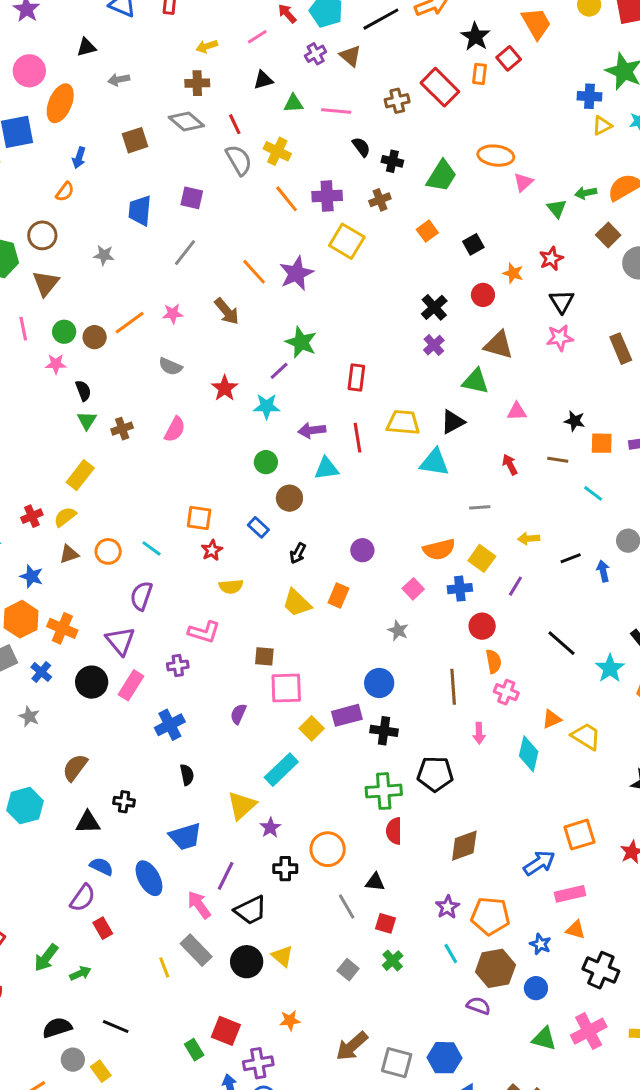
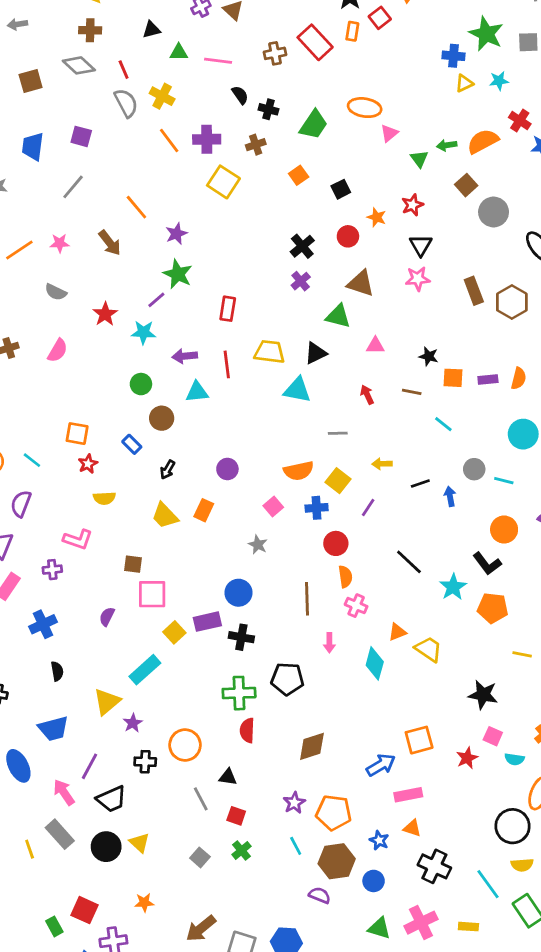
purple star: (296, 273) -> (176, 234), moved, size x0.7

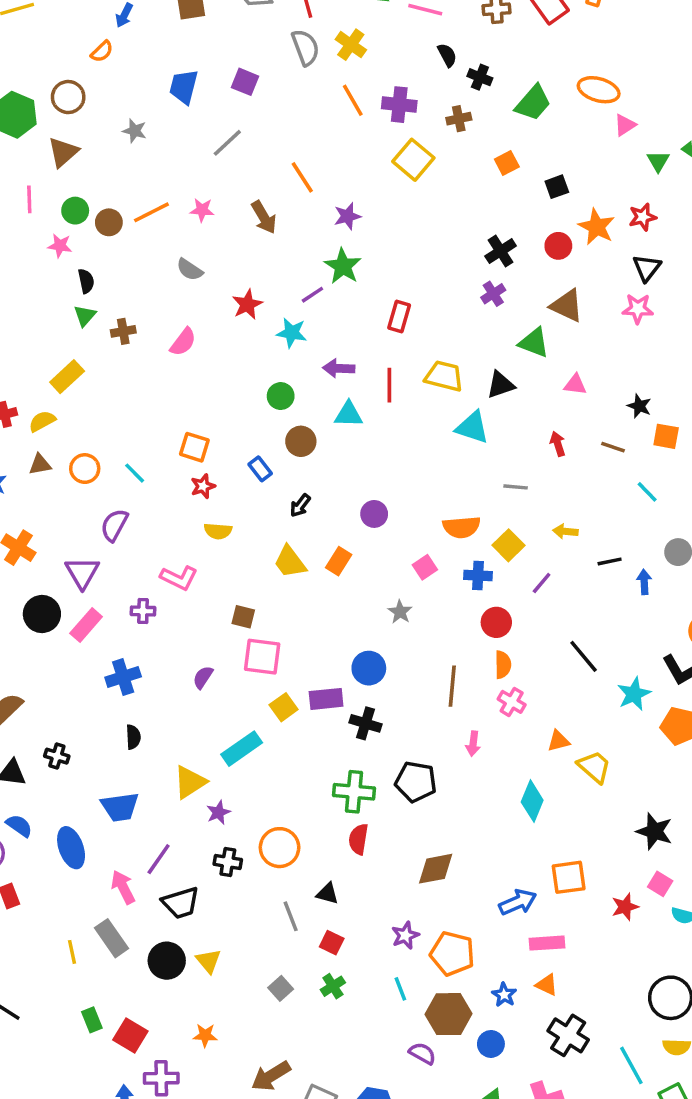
orange star: (377, 217) -> (597, 227), size x1.5
cyan diamond: (375, 663) -> (532, 801), moved
green rectangle: (54, 926) -> (92, 1020), moved

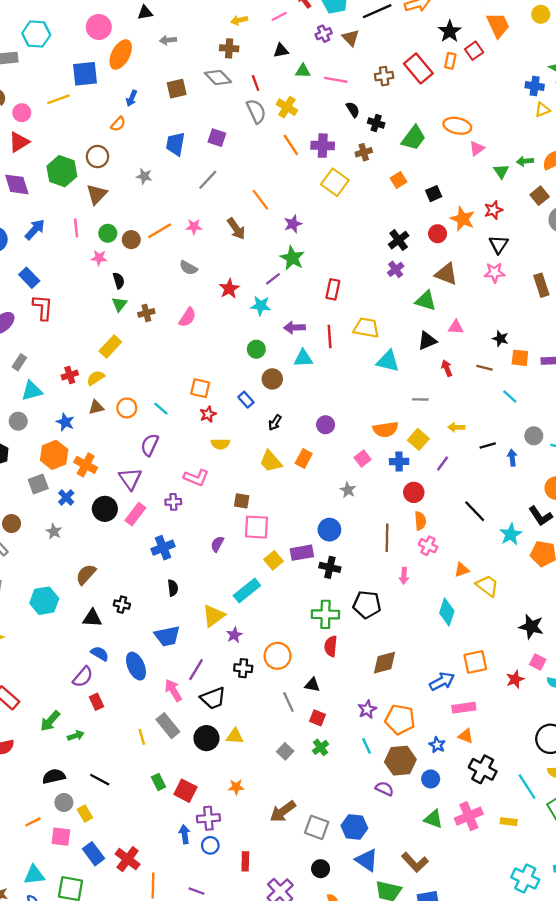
black triangle: (501, 385) -> (427, 341), moved
yellow triangle: (208, 961) -> (235, 736), turned -42

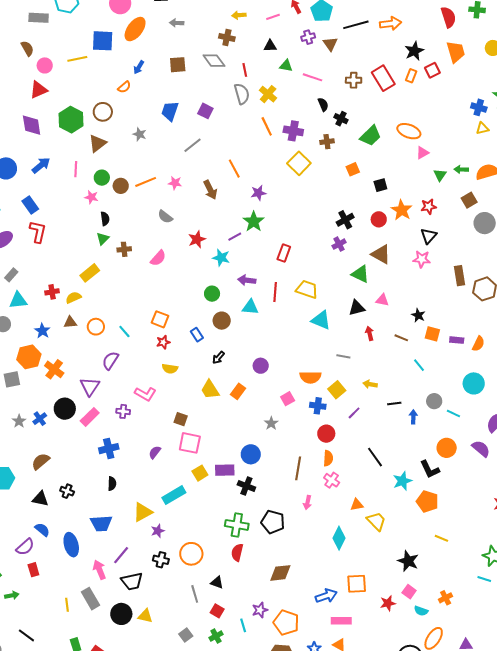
blue cross: (66, 497) -> (40, 419), moved
cyan line: (366, 746) -> (243, 625), moved

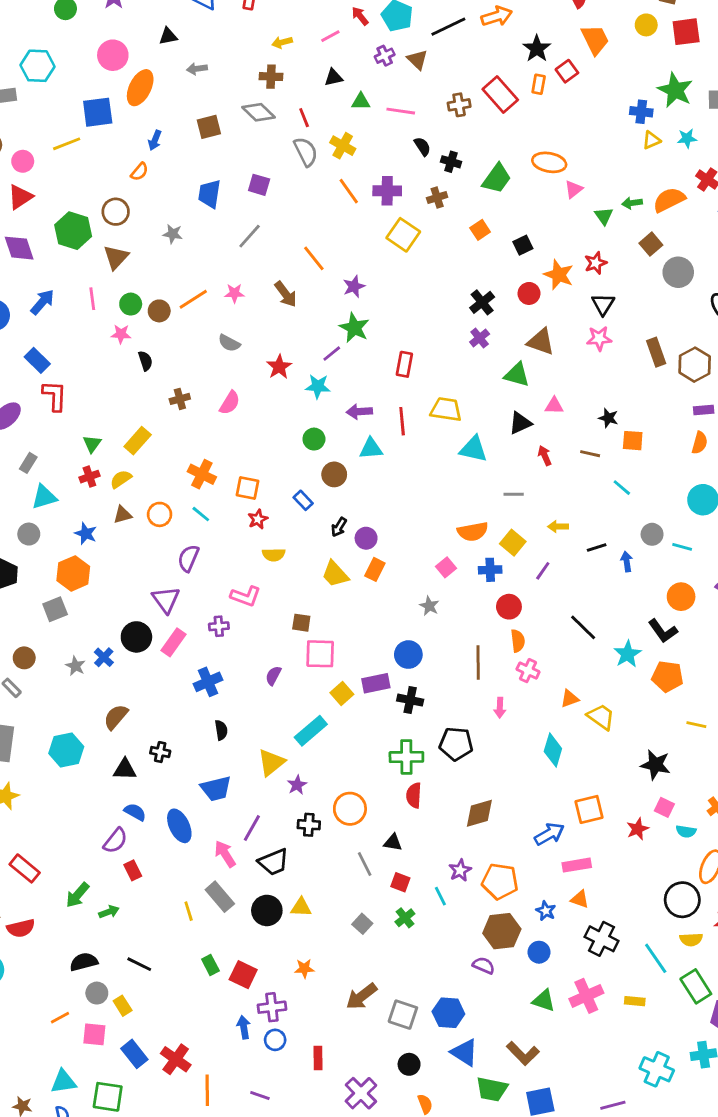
green triangle: (103, 239) -> (92, 444), moved
purple rectangle: (457, 340) -> (704, 410), moved
purple circle: (261, 366) -> (366, 538), moved
orange cross: (54, 369) -> (202, 474), moved

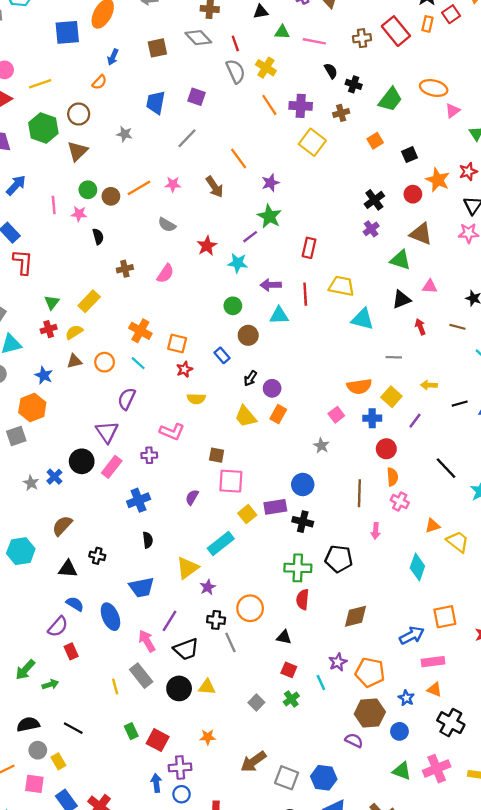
yellow line: (67, 144) -> (40, 84), moved
pink line: (92, 299) -> (54, 205), moved
gray line: (365, 864) -> (230, 642), moved

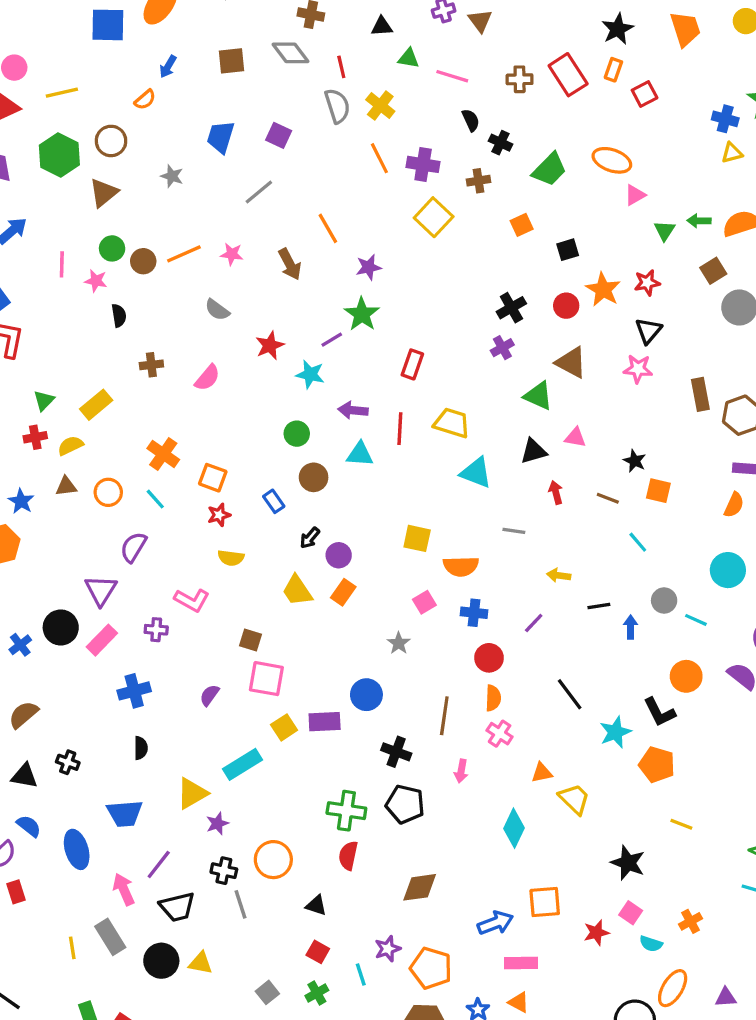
red square: (451, 14) -> (645, 94), moved
yellow square: (391, 397) -> (417, 538), moved, turned -36
black cross: (303, 522) -> (396, 752), moved

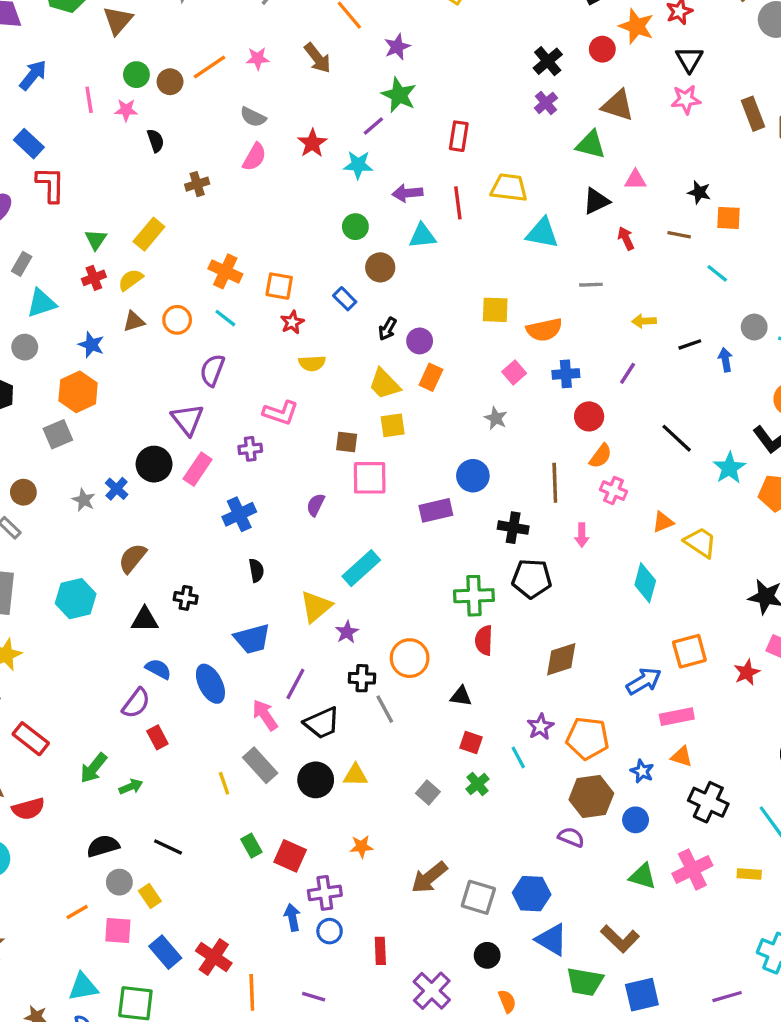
pink semicircle: (207, 378) -> (254, 157), moved
orange semicircle: (493, 698) -> (601, 456), turned 45
yellow square: (284, 727) -> (393, 425), moved, turned 35

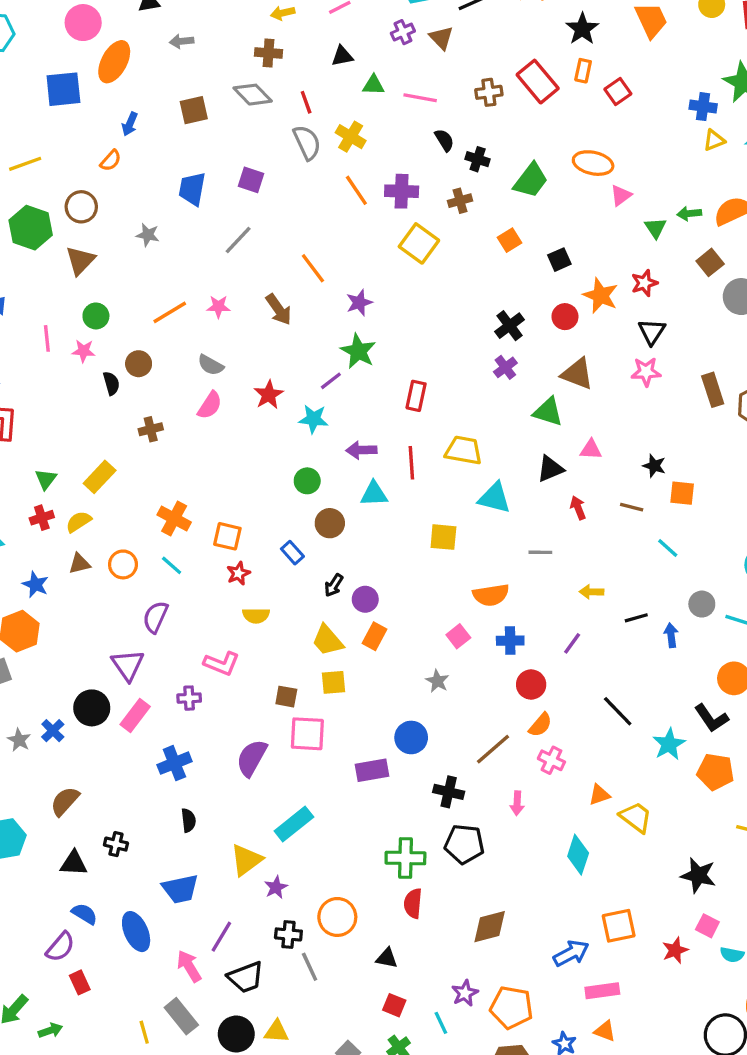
brown circle: (170, 82) -> (139, 364), moved
yellow square: (495, 310) -> (443, 537), moved
brown line: (555, 483) -> (493, 749), turned 48
purple semicircle: (316, 505) -> (252, 758), size x1.6

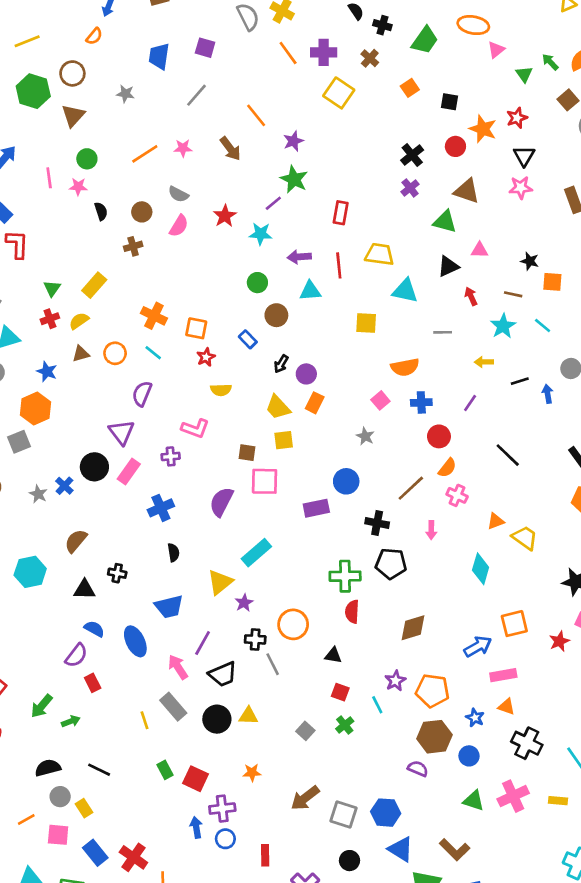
brown cross: (460, 201) -> (370, 58), turned -30
green arrow: (689, 213) -> (550, 62), turned 54
black square: (559, 260) -> (450, 102), turned 36
brown circle: (139, 364) -> (142, 212), moved
cyan star: (669, 744) -> (503, 326), moved

